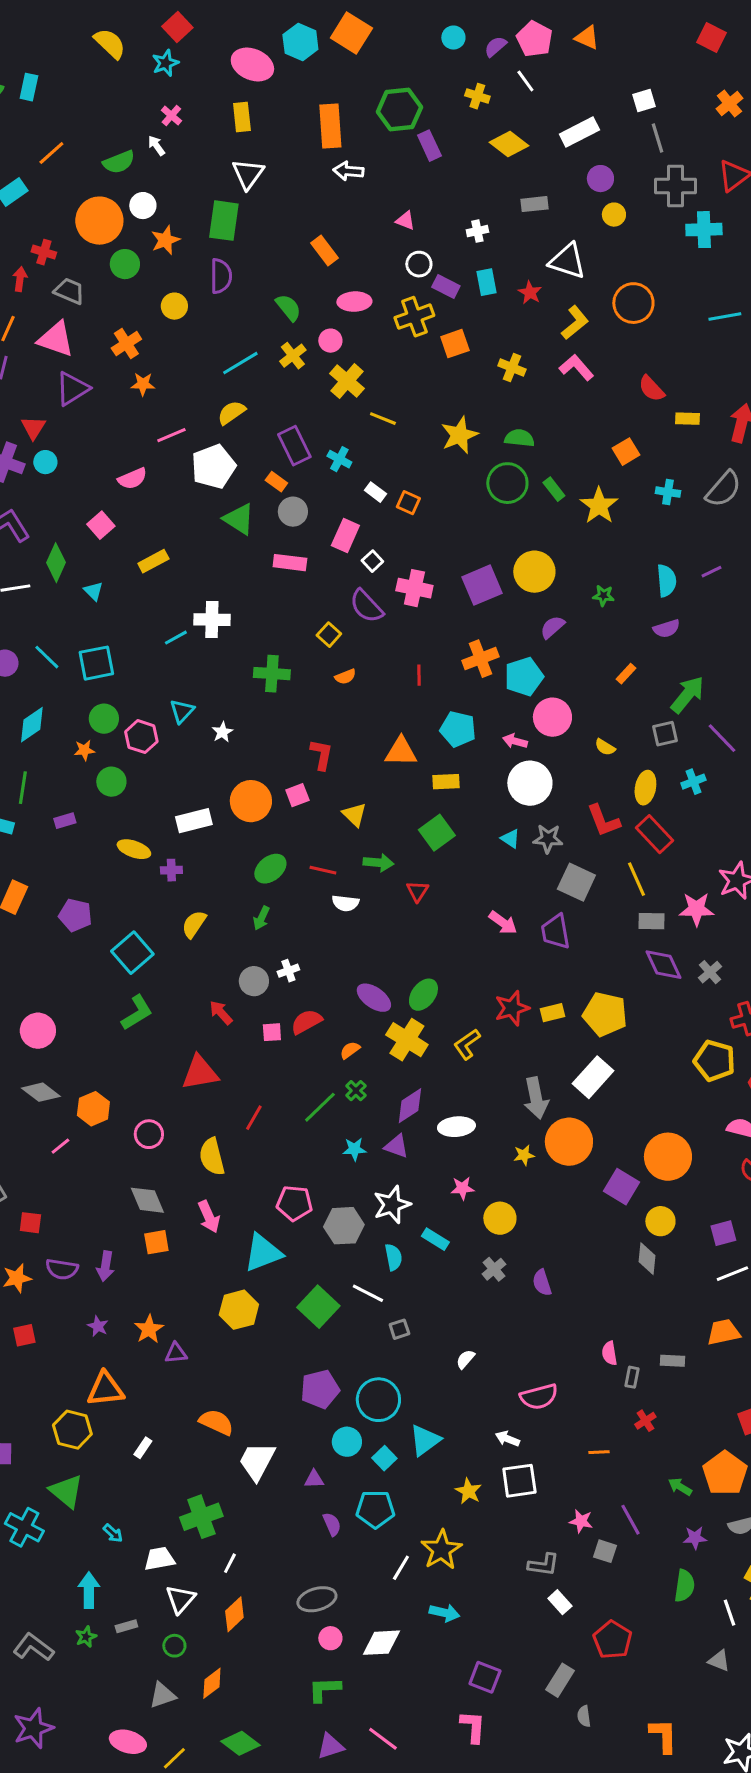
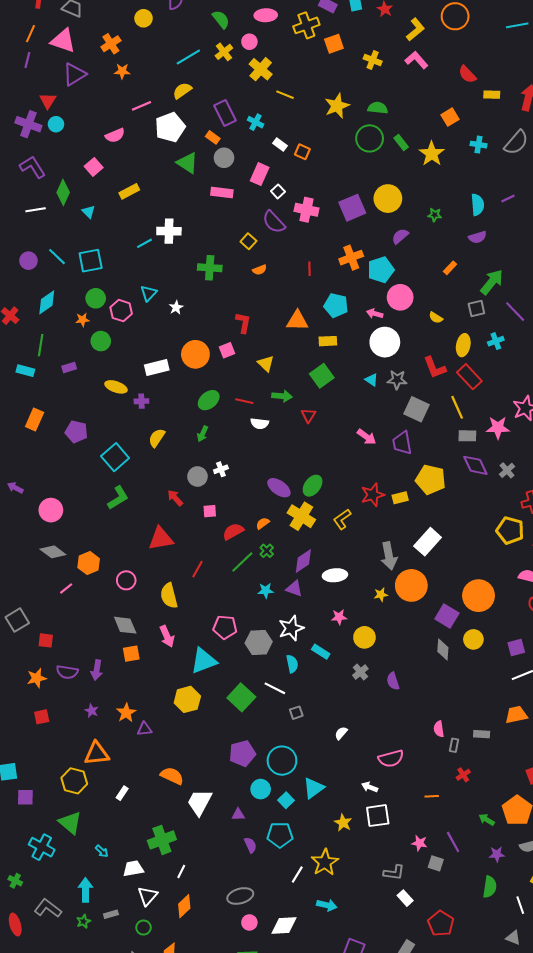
yellow pentagon: (605, 1014) -> (431, 480), moved
red semicircle: (306, 1022) -> (233, 531), moved
gray diamond: (647, 1259) -> (443, 650), moved
gray L-shape: (33, 1647) -> (48, 908), moved

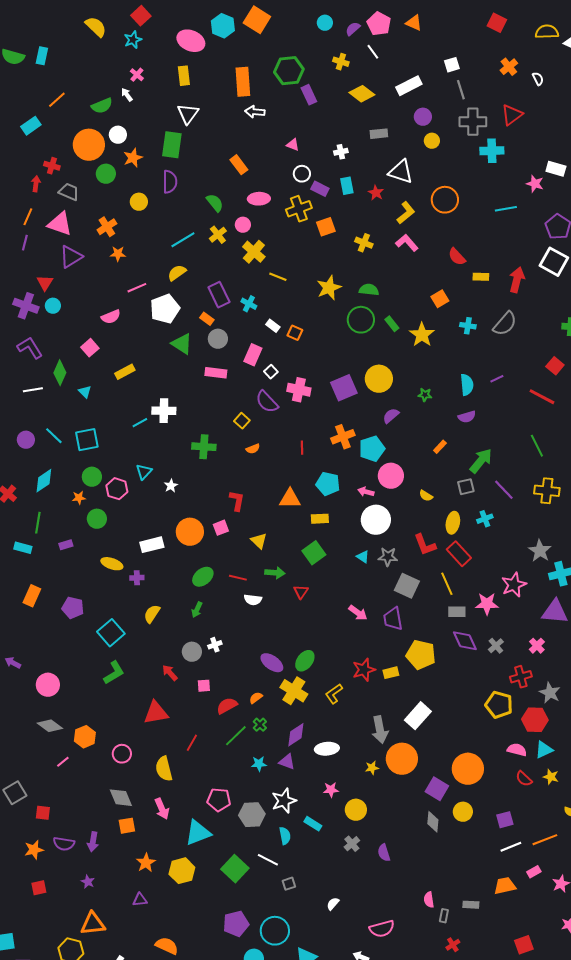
orange star: (126, 713) -> (146, 863), moved

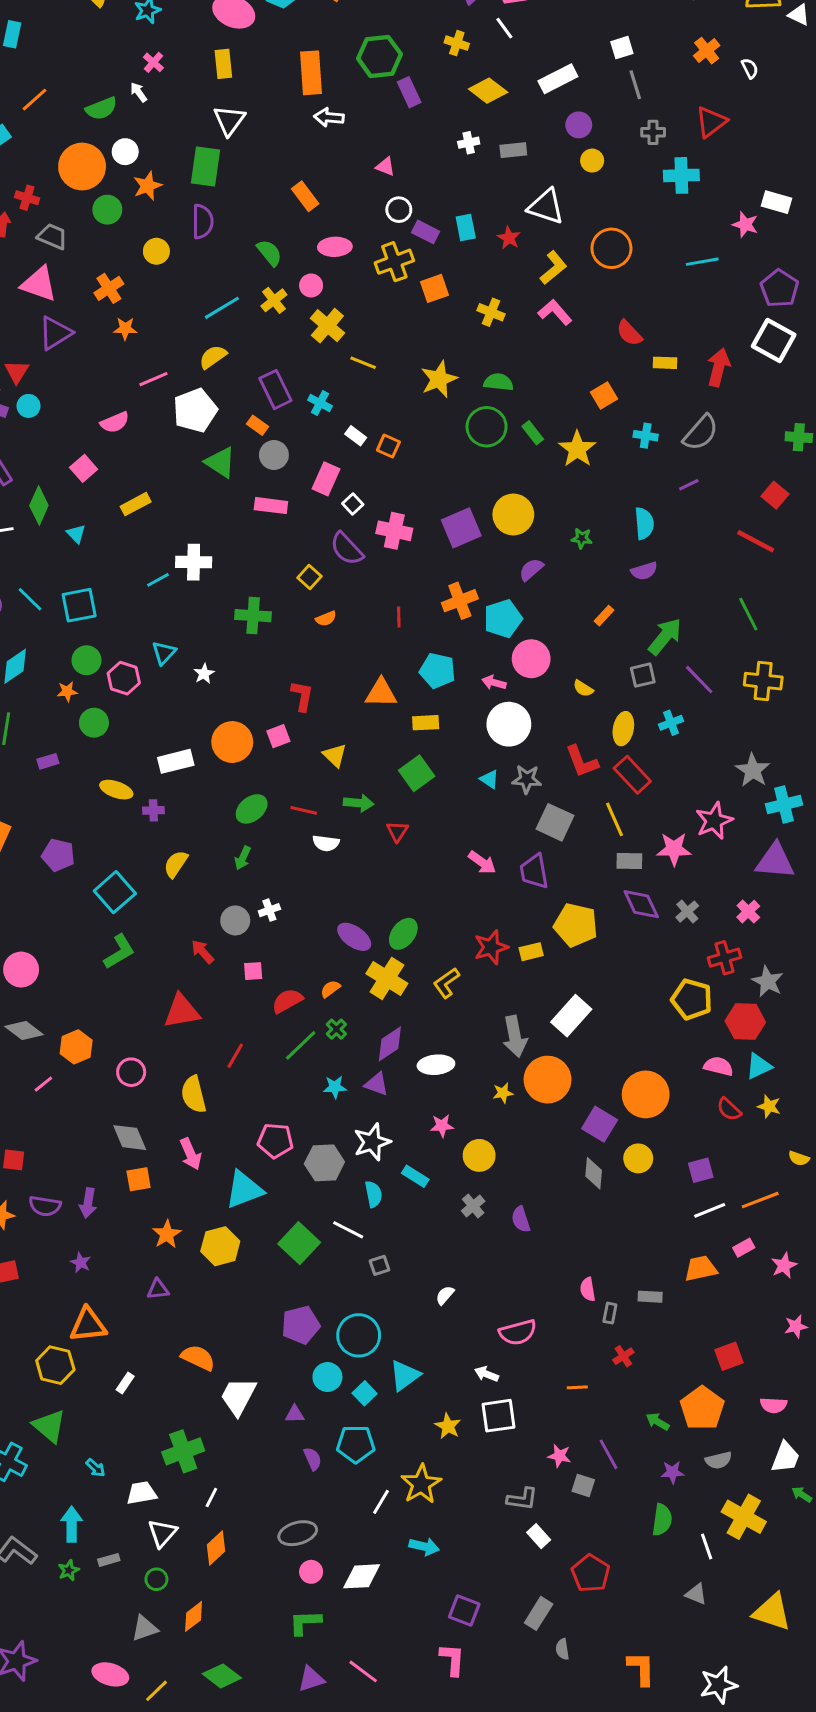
gray cross: (473, 122) -> (653, 132), size x0.6
white cross: (341, 152) -> (469, 143), moved
purple line: (497, 379) -> (689, 485), moved

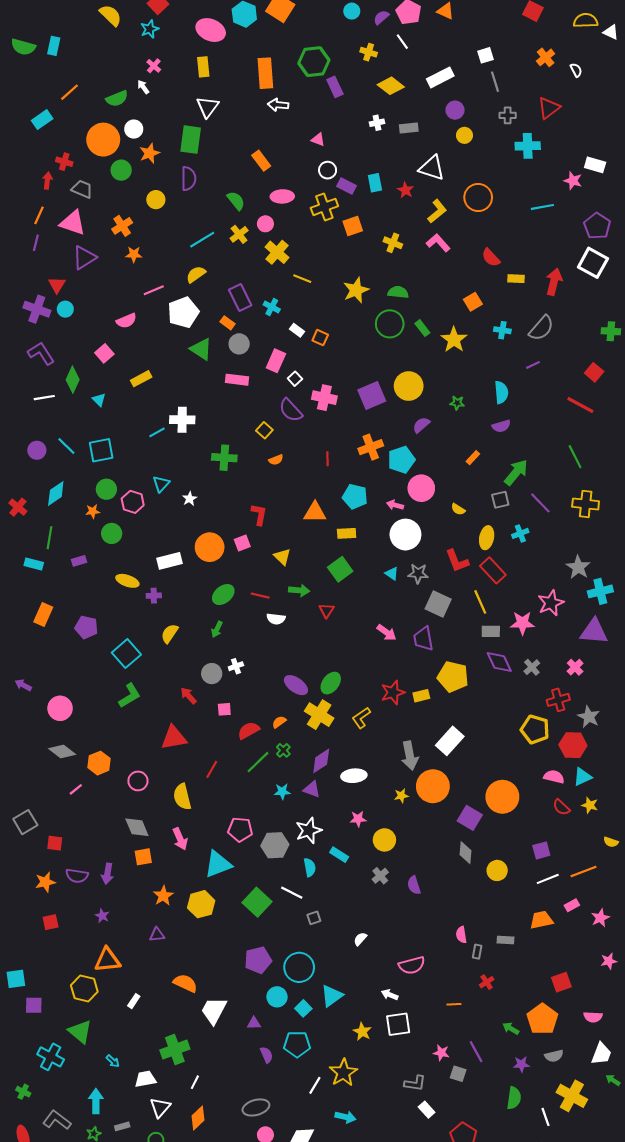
yellow circle: (638, 1158) -> (497, 870), moved

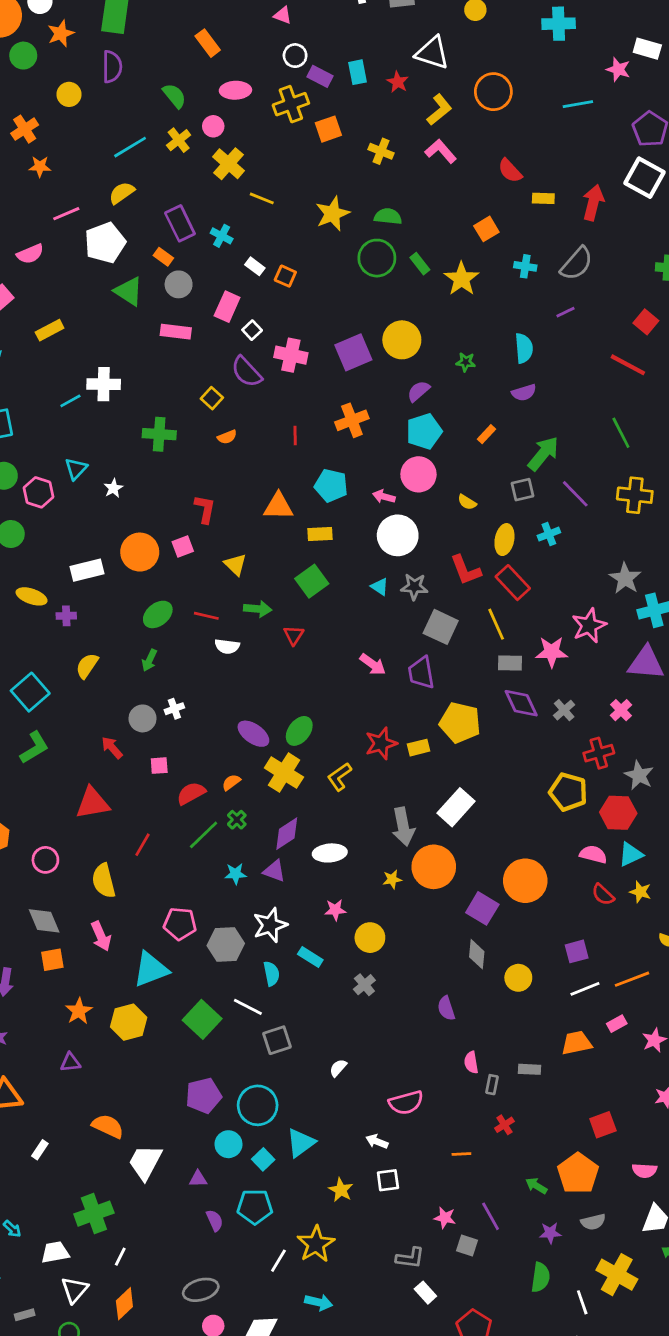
cyan pentagon: (401, 460) -> (424, 431), moved
purple semicircle: (414, 885) -> (446, 1008), moved
gray square: (314, 918) -> (277, 1040), size x1.5
white square: (398, 1024) -> (388, 1180), size x0.7

